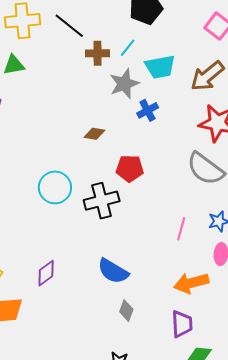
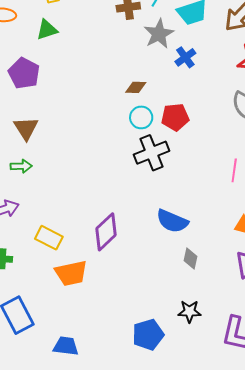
cyan circle: (55, 187) -> (141, 117), moved, size x0.7
purple diamond: (46, 273) -> (106, 232), size x1.4

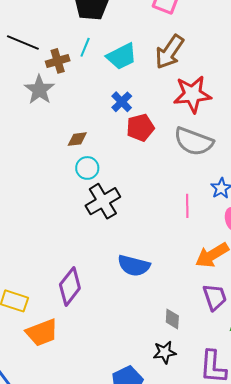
gray star: (159, 34) -> (39, 90), moved
red pentagon: (175, 117) -> (140, 128), moved
gray diamond: (190, 258) -> (172, 319), moved

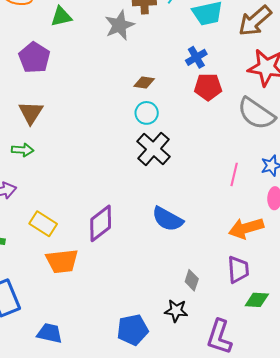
black cross: (103, 201) -> (154, 149), turned -32

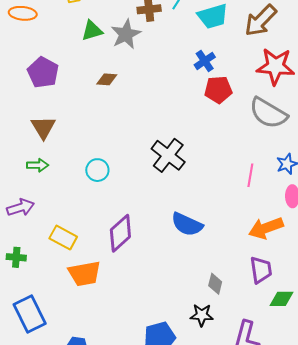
green triangle: (61, 16) -> (92, 31), moved
brown diamond: (144, 82) -> (107, 79), moved
cyan circle: (147, 113) -> (97, 170), moved

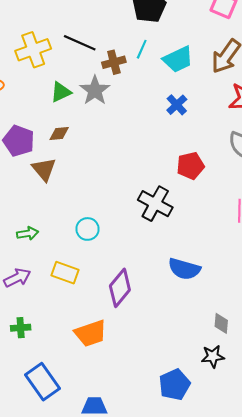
brown diamond: (107, 79) -> (59, 133), moved
red pentagon: (218, 90) -> (190, 166), moved
brown triangle: (43, 127) -> (44, 169), moved
yellow rectangle: (63, 238) -> (65, 273), moved

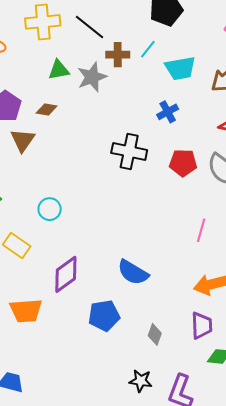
red pentagon: (190, 166) -> (183, 163), moved
black cross: (155, 204) -> (129, 151), moved, turned -32
black star: (213, 356) -> (141, 381), moved
blue pentagon: (175, 385) -> (104, 316), moved

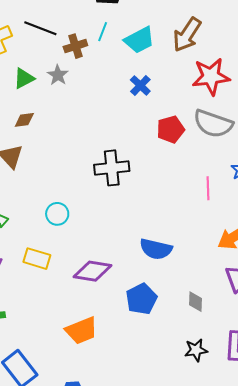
gray star: (92, 77) -> (58, 75), size x0.7
black cross: (129, 151) -> (112, 168), moved
purple diamond: (66, 274) -> (93, 271), turned 63
orange trapezoid: (26, 311) -> (82, 331), moved

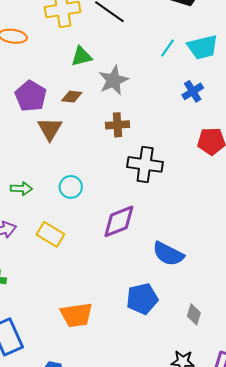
cyan line: (103, 32) -> (167, 48), moved
brown cross: (75, 46) -> (117, 125), moved
gray star: (58, 75) -> (113, 80), moved, size x1.4
cyan circle: (57, 214) -> (71, 187), moved
purple diamond: (93, 271) -> (119, 221), moved, turned -45

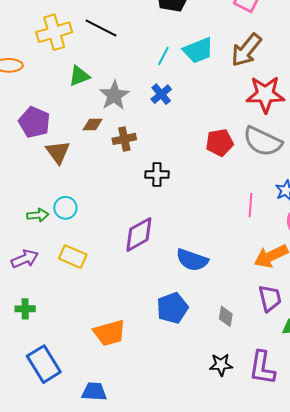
blue cross: (193, 91) -> (161, 94), moved
brown diamond: (72, 97) -> (93, 124), moved
black cross: (145, 164) -> (157, 174), size x0.7
cyan circle: (71, 187) -> (65, 208), moved

